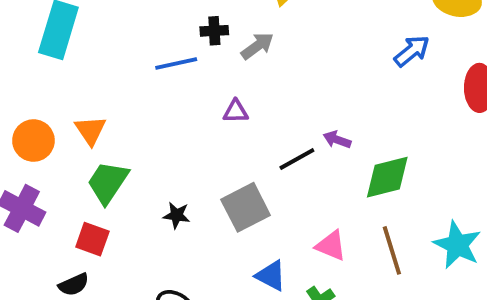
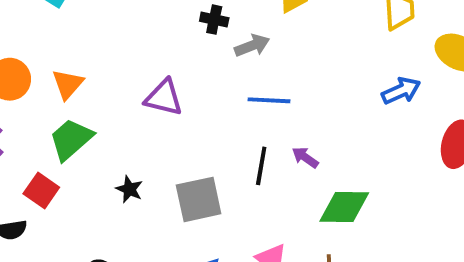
blue line: (176, 64) -> (269, 100), moved
purple triangle: (236, 111) -> (164, 98), moved, size x1.5
black line: (297, 159) -> (261, 166), turned -66

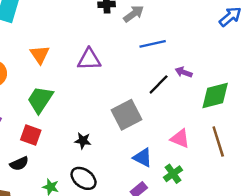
orange triangle: (68, 84) -> (40, 54), moved
black line: (261, 166) -> (159, 84), turned 50
black star: (129, 189) -> (83, 141), moved

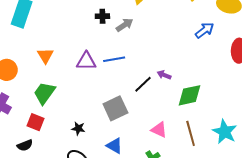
blue line: (153, 44) -> (114, 59), moved
blue triangle: (143, 157) -> (114, 146), moved

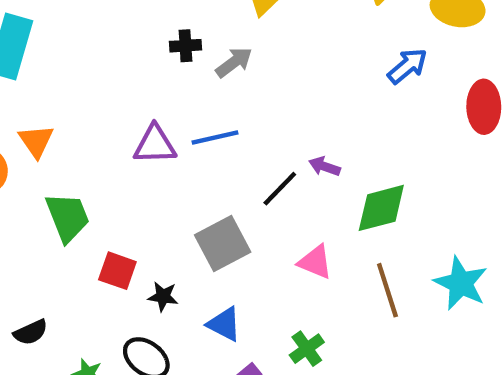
orange triangle: (45, 56) -> (36, 141), moved
green trapezoid: (44, 93) -> (68, 217), turned 125
red square: (35, 122) -> (117, 271), moved
black star: (78, 128) -> (163, 296), moved
pink triangle: (159, 130) -> (315, 262), moved

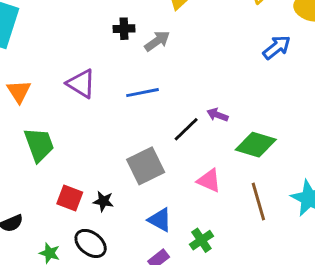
purple triangle: (155, 145) -> (81, 84), moved, turned 32
green diamond: (381, 208) -> (256, 145), turned 30
red square: (117, 271) -> (70, 198), moved
blue triangle: (224, 324) -> (160, 220), moved

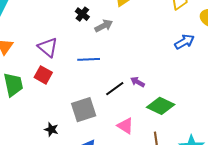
black cross: (124, 29) -> (82, 14), turned 32
red square: (70, 198) -> (43, 75), moved

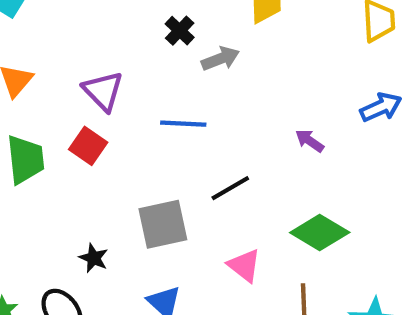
purple arrow: (137, 82) -> (310, 141), moved

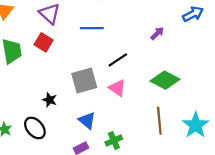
purple arrow: (310, 141) -> (157, 33), turned 104
pink triangle: (244, 266) -> (117, 88), moved

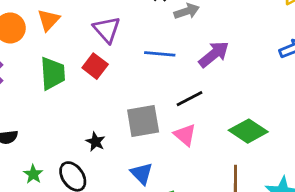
purple arrow: (157, 33) -> (214, 54), moved, size x1.6

